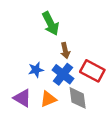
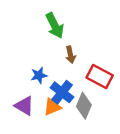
blue cross: (63, 74) -> (62, 92), moved
gray diamond: (78, 98) -> (84, 106), turned 30

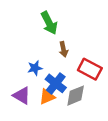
gray diamond: (84, 106) -> (76, 96), turned 45

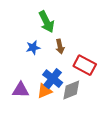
blue star: (35, 68) -> (33, 48), moved
purple triangle: (22, 96) -> (21, 90), turned -30

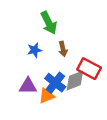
purple triangle: (21, 90) -> (28, 86), moved
gray diamond: (71, 90) -> (75, 81), moved

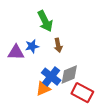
red rectangle: (89, 69) -> (82, 93), moved
purple triangle: (28, 86) -> (16, 52), moved

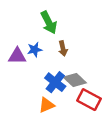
gray diamond: (69, 75) -> (75, 80), turned 65
orange triangle: (43, 89) -> (47, 105), moved

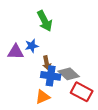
brown arrow: (63, 48) -> (47, 63), moved
blue cross: (55, 82) -> (51, 76), turned -30

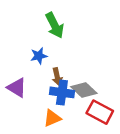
purple triangle: (16, 52) -> (17, 88), moved, turned 30

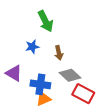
brown arrow: (57, 77) -> (59, 53), moved
blue cross: (62, 92) -> (40, 84), moved

